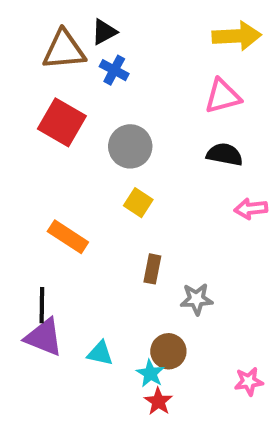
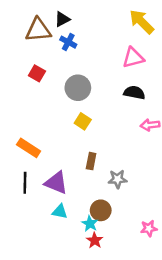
yellow arrow: (237, 36) -> (142, 22), turned -132
red square: (62, 122) -> (37, 73), size x0.6
orange rectangle: (68, 237) -> (29, 148), moved
purple triangle: (44, 337) -> (56, 183), moved

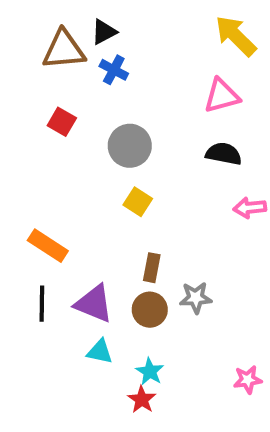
brown circle: (101, 210) -> (150, 310), moved
red star: (95, 240) -> (142, 400), moved

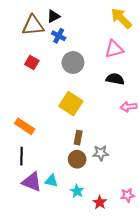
gray circle: (130, 146) -> (73, 63), moved
yellow square: (138, 202) -> (71, 104), size x1.6
purple triangle: (94, 304) -> (32, 182), moved
red star: (142, 400) -> (100, 202), moved

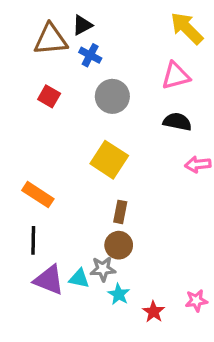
gray star: (101, 153) -> (103, 269), moved

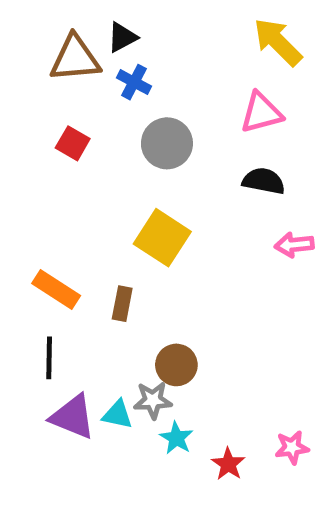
brown rectangle: (120, 212) -> (122, 304), moved

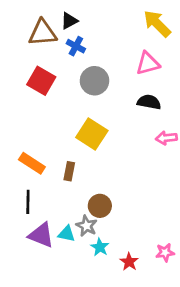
red square: (73, 143) -> (41, 81), size x1.5
gray star: (153, 400) -> (87, 226), turned 30

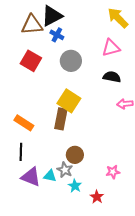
black triangle: (69, 21) -> (52, 16), size x1.6
brown rectangle: (69, 171) -> (61, 119), moved, size x1.5
pink star: (165, 252) -> (113, 172), moved

